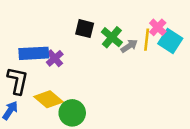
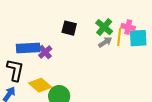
pink cross: (158, 27) -> (128, 27), turned -32
green cross: (112, 37) -> (104, 27), moved
cyan square: (170, 41) -> (138, 38), turned -36

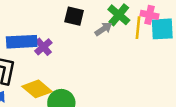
gray arrow: (105, 42) -> (103, 29), moved

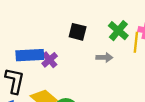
gray arrow: (103, 29) -> (104, 57), moved, turned 35

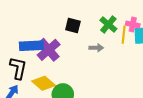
purple cross: (50, 60) -> (49, 50), size x1.6

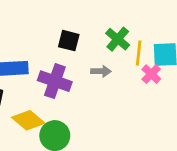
pink cross: (133, 25) -> (151, 74), moved, turned 32
purple cross: (49, 50) -> (55, 81), moved, turned -30

